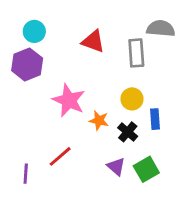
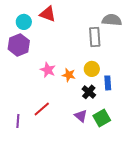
red triangle: (93, 41) -> (48, 14), moved
pink star: (69, 100) -> (48, 70), size x0.7
orange star: (99, 120) -> (69, 75), moved

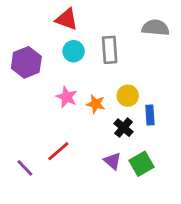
cyan circle: (24, 22) -> (74, 51), moved
gray rectangle: (95, 37) -> (110, 50), moved
purple line: (18, 121) -> (25, 168), turned -48

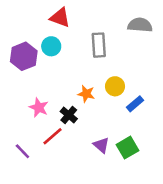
cyan circle: (74, 51) -> (51, 46), moved
pink star: (67, 97) -> (39, 108), moved
blue rectangle: (150, 115) -> (135, 104), turned 54
black cross: (124, 128) -> (69, 115), moved

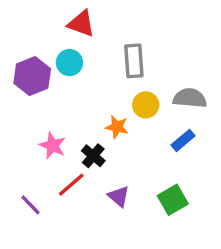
gray semicircle: (140, 25) -> (190, 98), moved
yellow circle: (115, 86) -> (146, 105), moved
purple triangle: (101, 145) -> (119, 196), moved

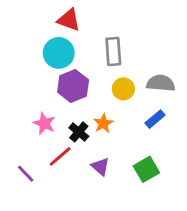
cyan circle: (69, 63) -> (59, 53), size x1.4
purple hexagon: (32, 76) -> (73, 86), moved
orange star: (117, 127) -> (103, 123), moved, turned 30

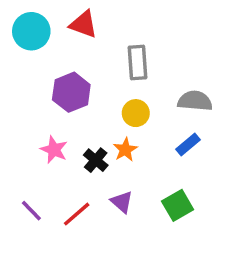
cyan circle: (59, 53) -> (31, 31), moved
purple hexagon: (73, 86) -> (71, 92), moved
yellow circle: (123, 89) -> (136, 113), moved
red line: (60, 156) -> (77, 214), moved

